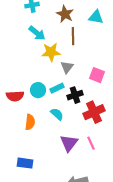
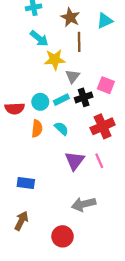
cyan triangle: (96, 17) -> (105, 21), turned -35
black cross: (75, 95) -> (84, 97), moved
orange semicircle: (30, 122) -> (37, 129), moved

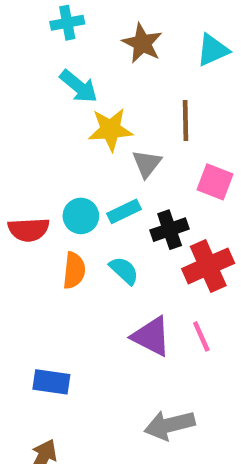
brown line: (79, 42) -> (185, 120), moved
black cross: (84, 97) -> (170, 230), moved
purple triangle: (75, 161) -> (151, 336), turned -40

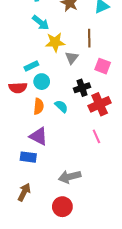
cyan rectangle: (124, 211) -> (31, 66), moved
purple triangle: (151, 336) -> (39, 136), moved
gray arrow: (170, 425) -> (70, 177), moved

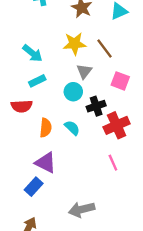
cyan arrow: (41, 23) -> (32, 53), moved
brown line: (89, 38) -> (105, 48), turned -36
yellow star: (55, 42) -> (74, 44), moved
cyan circle: (42, 82) -> (73, 92), moved
blue rectangle: (28, 157) -> (34, 187), turned -56

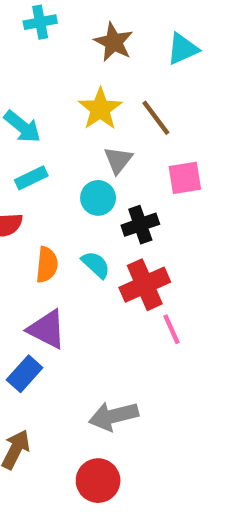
yellow star: (74, 44) -> (100, 109), turned -30
pink square: (120, 81) -> (185, 178), turned -30
red cross: (117, 125) -> (145, 285), moved

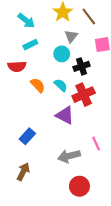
orange semicircle: (47, 265) -> (38, 85), turned -49
purple triangle: (47, 329) -> (65, 115), moved
pink line: (171, 329) -> (96, 144), moved
red circle: (98, 481) -> (79, 186), moved

